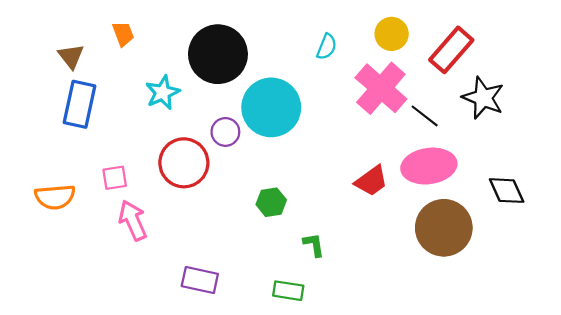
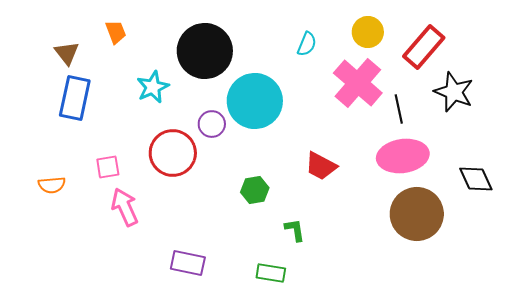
black line: (425, 116) -> (399, 109), turned 40
red trapezoid: (371, 181) -> (321, 166), moved, turned 64
orange semicircle: (55, 197) -> (52, 185), size x0.7

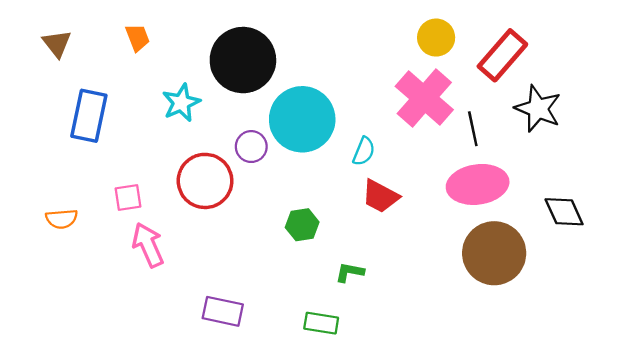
cyan semicircle: (307, 44) -> (364, 151), moved
brown triangle: (67, 53) -> (57, 43), moved
green L-shape: (295, 230) -> (350, 272), turned -70

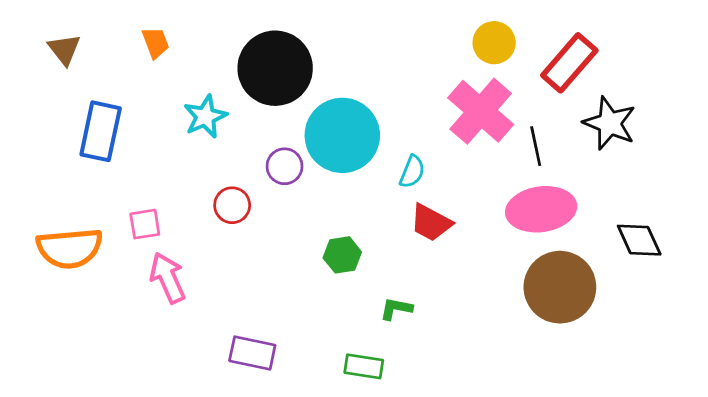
red circle: (205, 181) -> (232, 205), size x0.6
orange semicircle: (62, 219) -> (70, 248), size x1.8

